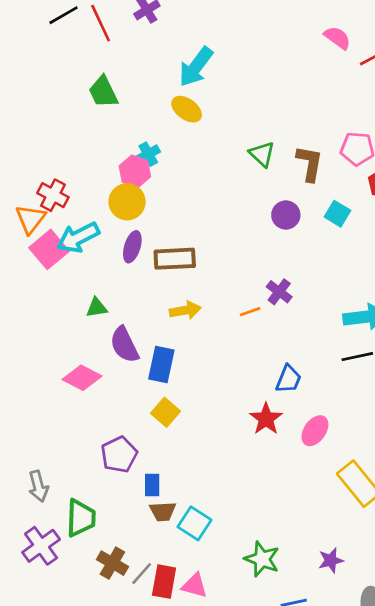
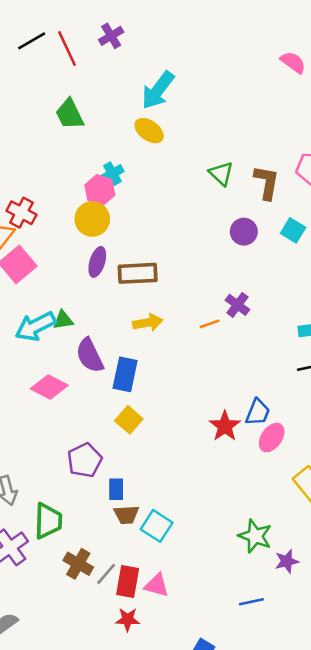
cyan arrow: (78, 237) -> (35, 326), moved
blue trapezoid: (288, 379) -> (258, 412), moved
green star: (262, 559) -> (255, 536), moved

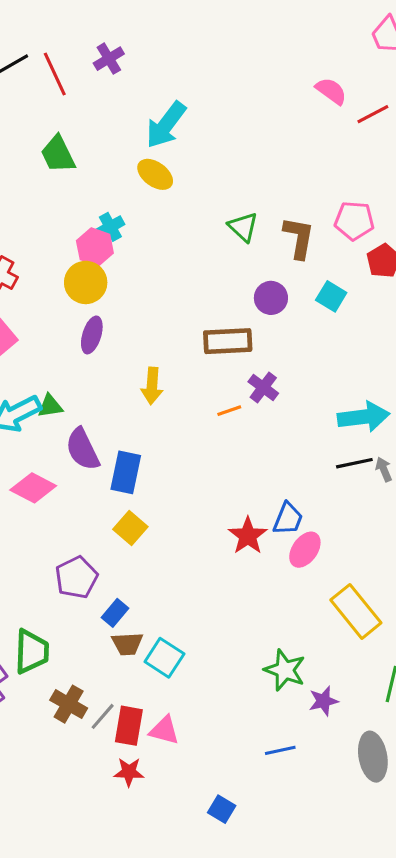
brown rectangle: (138, 273) -> (228, 341), moved
yellow arrow: (148, 323) -> (152, 386), moved, turned 104
blue rectangle: (116, 489) -> (115, 613), turned 40

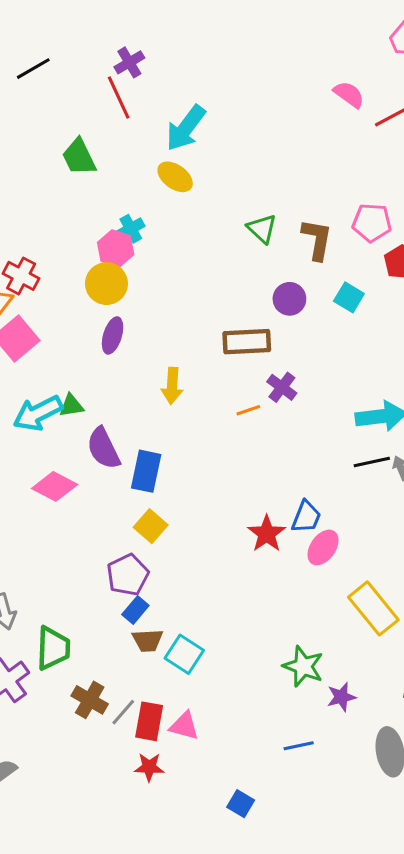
red line: (55, 74) -> (119, 98), moved
purple pentagon: (76, 577) -> (128, 575), moved

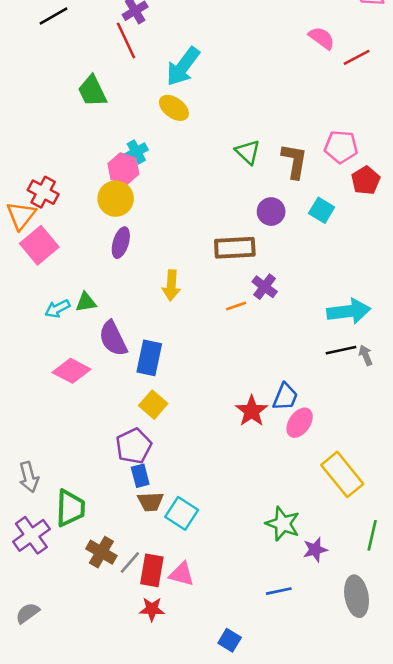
cyan arrow: (38, 413) -> (57, 309), size x0.6
blue rectangle: (135, 610) -> (140, 476), turned -55

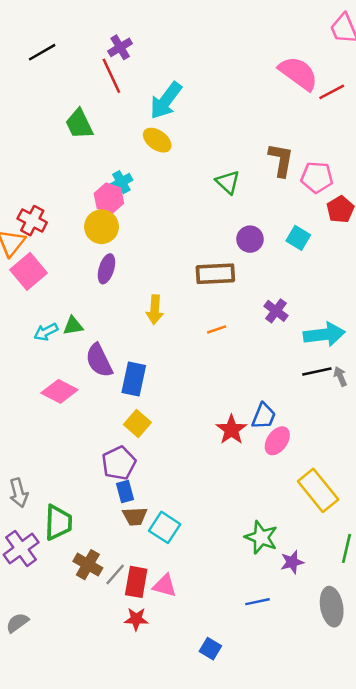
pink semicircle: (322, 38) -> (298, 73), size x1.6
brown L-shape: (294, 161) -> (281, 160), moved
purple cross: (265, 287) -> (276, 311), moved

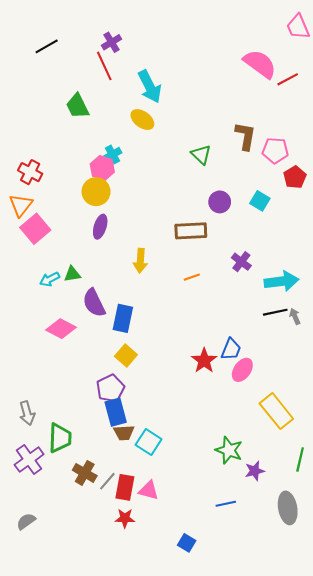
cyan arrow: (166, 101) -> (150, 87), turned -64
red cross: (32, 221) -> (30, 172), moved
blue rectangle: (125, 492) -> (116, 412), size x1.5

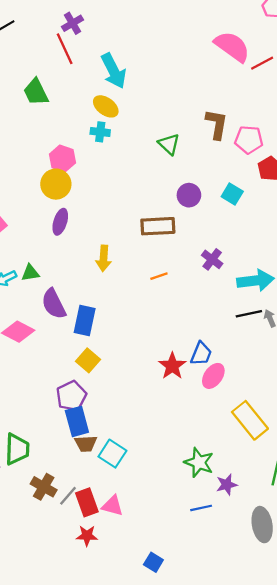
cyan cross: (113, 155) -> (100, 132), moved, turned 36
red rectangle: (125, 487) -> (87, 502), turned -30
blue line: (226, 504) -> (201, 508), moved

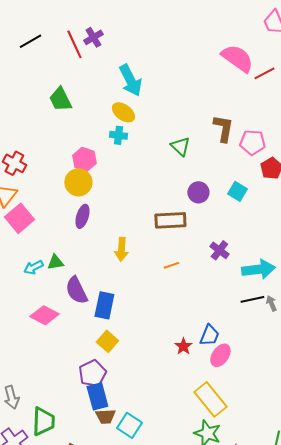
red line: (65, 49) -> (74, 44), moved
red star: (172, 366) -> (183, 346), size x0.7
yellow rectangle: (250, 420) -> (210, 399), moved

